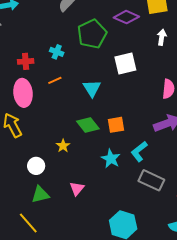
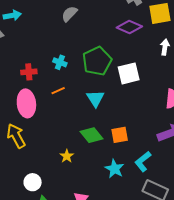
green pentagon: (92, 34) -> (97, 61), moved
white circle: (36, 166) -> (33, 182), moved

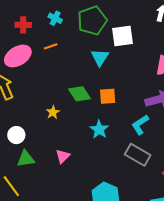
cyan triangle: (95, 98) -> (100, 57), moved
pink ellipse: (26, 103) -> (18, 56), turned 60
cyan L-shape: (143, 161) -> (140, 125), moved

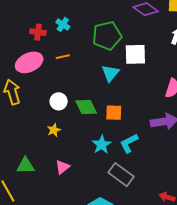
cyan cross: (55, 18) -> (63, 24), moved
yellow star: (53, 112) -> (54, 130), moved
cyan L-shape: (140, 125) -> (129, 143), moved
white circle: (16, 135) -> (59, 101), moved
gray rectangle: (138, 155) -> (121, 175), moved

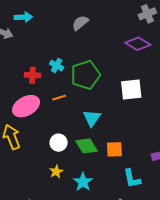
green pentagon: (107, 36) -> (85, 75), moved
cyan triangle: (110, 73) -> (92, 118), moved
cyan L-shape: (129, 143) -> (132, 179), turned -70
cyan star: (102, 145) -> (83, 182), moved

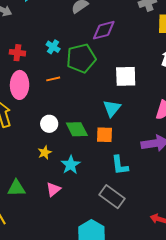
purple diamond: (138, 44) -> (104, 30), moved, turned -50
red cross: (32, 75) -> (17, 53), moved
pink ellipse: (26, 106) -> (20, 85), turned -64
cyan triangle: (92, 118) -> (112, 108), moved

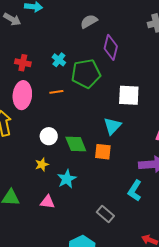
purple diamond: (104, 30) -> (111, 47), turned -65
cyan L-shape: (120, 165) -> (135, 191), moved, turned 35
pink triangle: (53, 189) -> (48, 202), turned 42
gray rectangle: (112, 197) -> (105, 214), size x0.7

